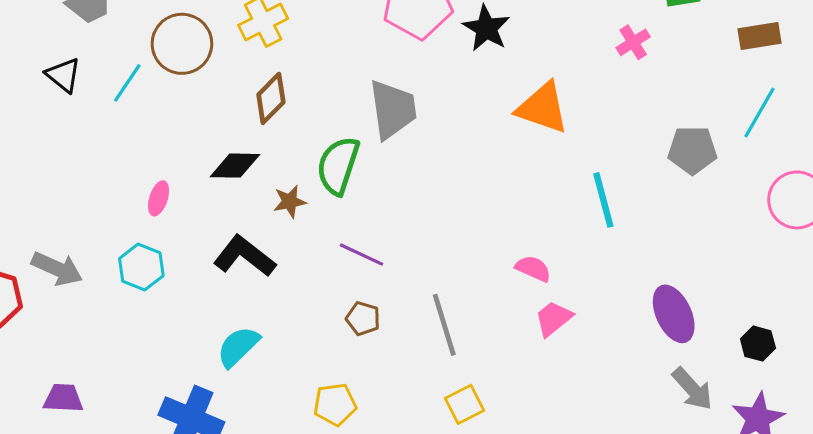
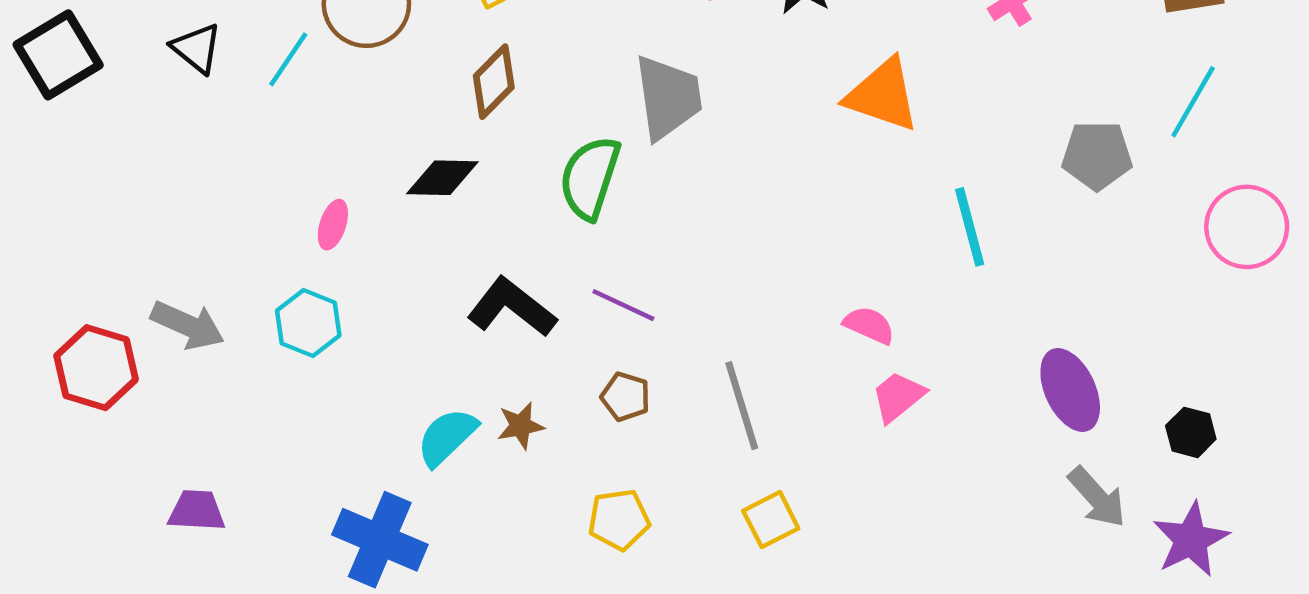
brown star: (290, 201) -> (521, 426), moved
black L-shape: (244, 256) -> (512, 307), moved
yellow pentagon: (335, 404) -> (619, 520), moved

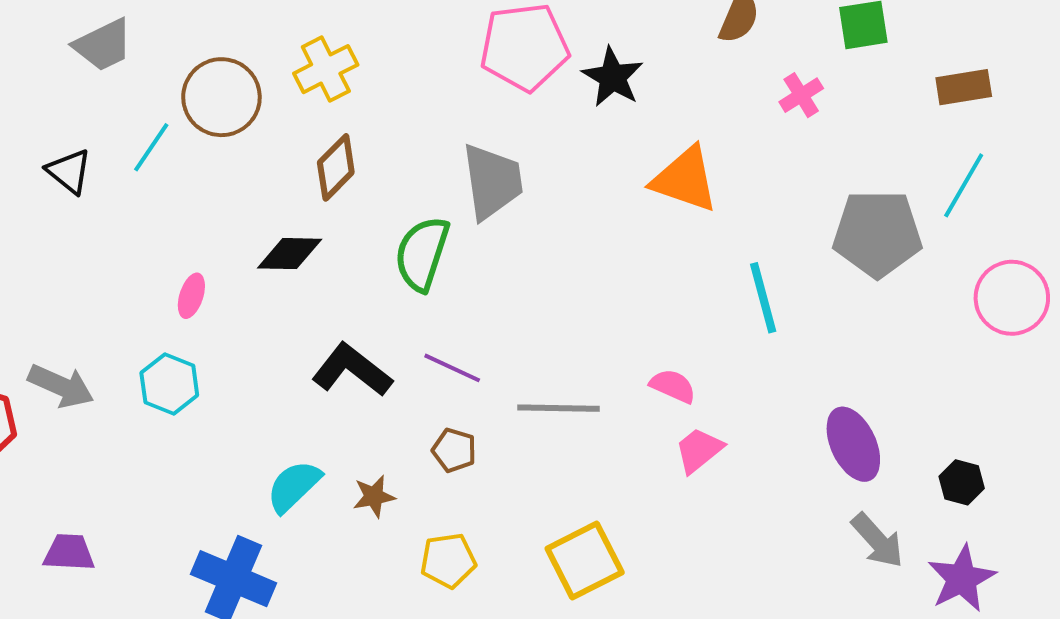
black triangle: (197, 48) -> (69, 171), moved
gray pentagon: (1097, 155) -> (877, 234), size x1.4
gray line: (742, 406) -> (558, 408), moved, turned -72
brown star: (521, 426) -> (374, 496), moved
yellow square: (771, 520) -> (585, 561), size x1.5

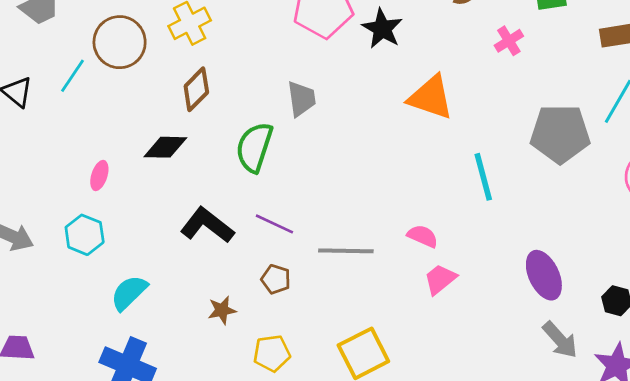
gray trapezoid: (492, 181) -> (301, 99), size x0.7
cyan semicircle: (294, 486) -> (129, 293), moved

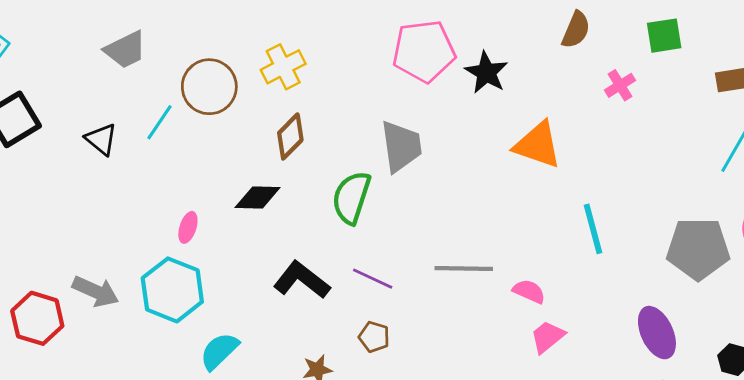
gray trapezoid: (301, 99) -> (401, 146), size x1.4
gray pentagon: (560, 134) -> (698, 249), moved
cyan hexagon: (85, 235) -> (172, 290), size x1.5
gray line: (346, 251) -> (464, 269), moved

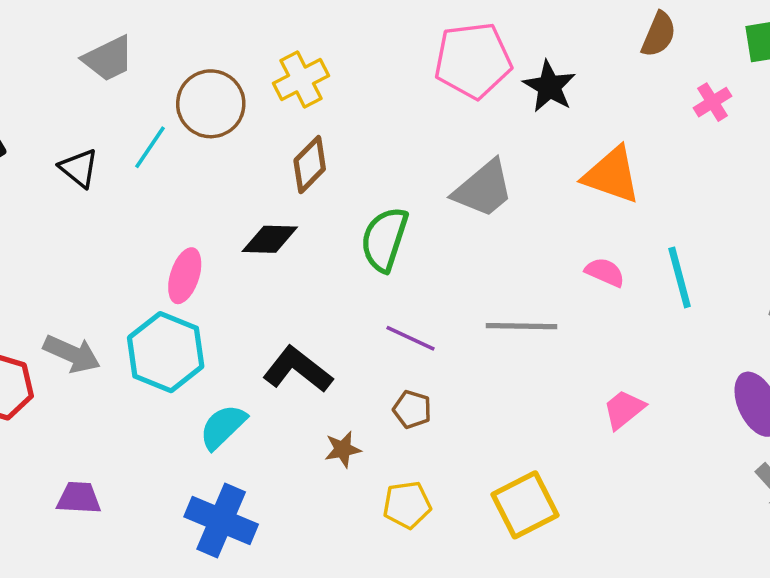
gray trapezoid: (401, 146) -> (483, 189), moved, turned 58
pink ellipse: (188, 227) -> (185, 276), size x1.4
black L-shape: (302, 280) -> (298, 369), moved
pink semicircle: (529, 291) -> (605, 272), moved

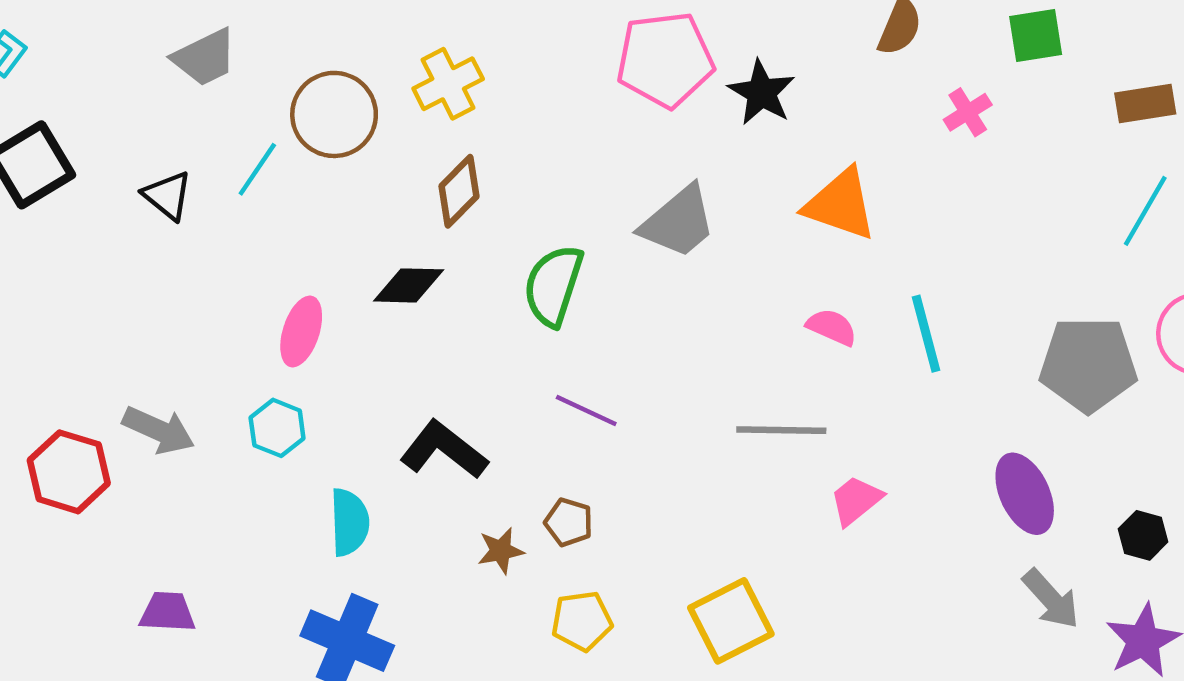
gray line: (522, 326) -> (781, 430), moved
cyan hexagon: (166, 352) -> (277, 428), size x0.6
brown pentagon: (412, 409) -> (569, 522), moved
cyan semicircle: (223, 427) -> (349, 522), turned 132

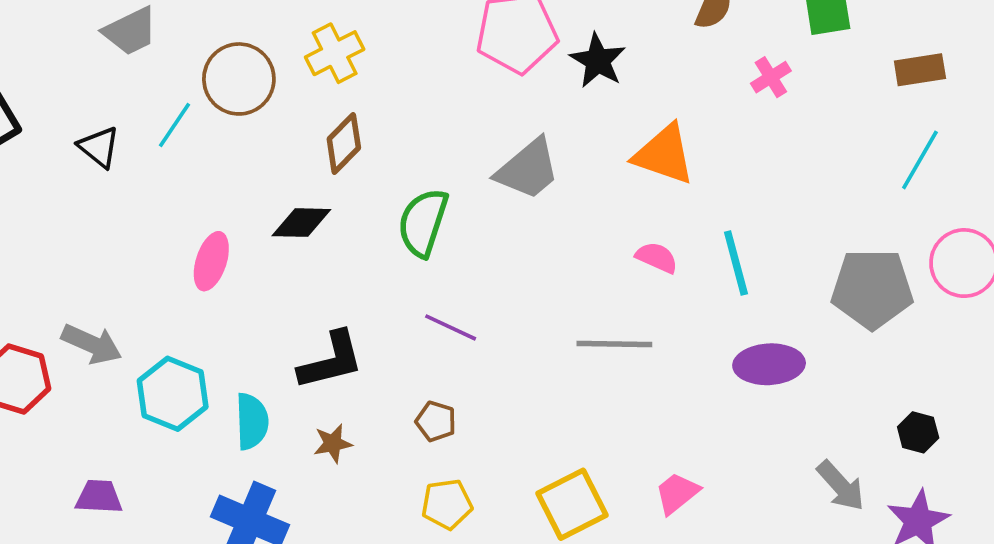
cyan hexagon: (277, 428) -> (173, 394), moved, size x1.5
black L-shape: (444, 450) -> (331, 361), turned 128
purple ellipse: (1025, 494) -> (769, 364), moved, turned -68
pink trapezoid: (856, 500) -> (677, 493), moved
brown star: (501, 551) -> (333, 443), moved

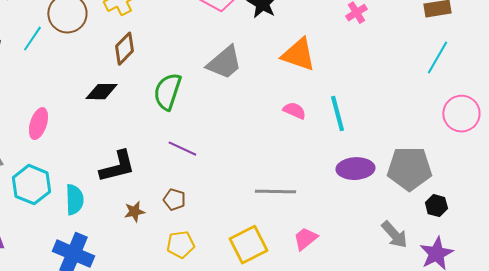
pink ellipse: (211, 261) -> (38, 124), moved
gray pentagon: (872, 289) -> (409, 169), moved
gray line: (614, 344) -> (275, 192), moved
brown star: (333, 443) -> (134, 212), moved

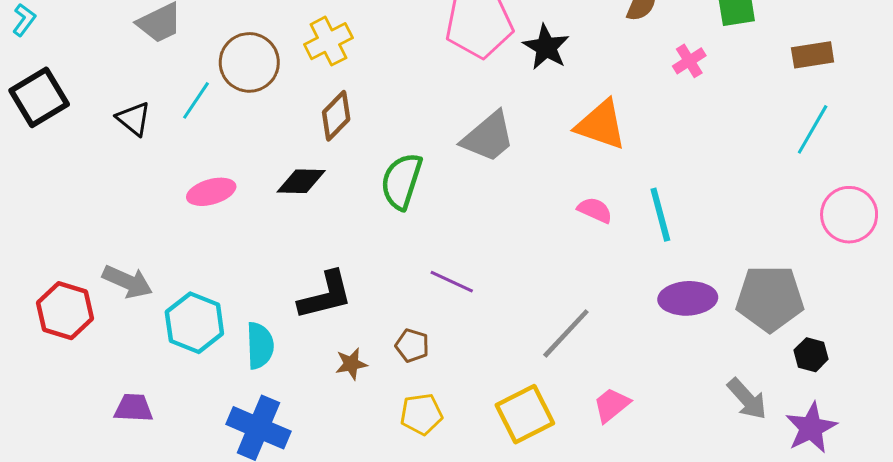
pink ellipse: (38, 124) -> (211, 192), moved, turned 56
purple line: (182, 149) -> (452, 282), moved
gray line: (275, 192) -> (566, 333), turned -48

